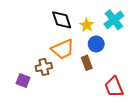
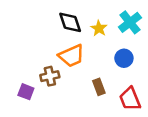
blue circle: (96, 44) -> (124, 58), moved
brown rectangle: (87, 63) -> (99, 87), moved

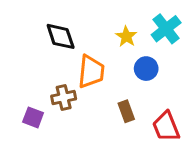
black diamond: (70, 22) -> (61, 36), moved
orange trapezoid: (71, 56) -> (91, 72), turned -60
blue circle: (124, 58) -> (146, 69), moved

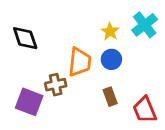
black diamond: (61, 36) -> (25, 38), moved
blue circle: (146, 69) -> (111, 59), moved
purple square: (33, 117) -> (29, 102), size x1.5

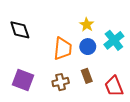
cyan cross: (145, 25) -> (114, 40), moved
brown cross: (56, 85) -> (61, 82), moved

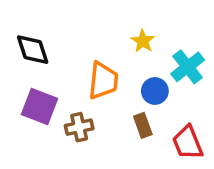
blue circle: (88, 47) -> (155, 91), moved
purple square: (23, 80) -> (39, 106), moved
brown cross: (61, 82) -> (79, 127), moved

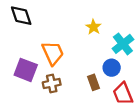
black diamond: (33, 50) -> (21, 16), moved
orange trapezoid: (103, 81) -> (53, 53), moved, turned -30
blue circle: (155, 91) -> (112, 68), moved

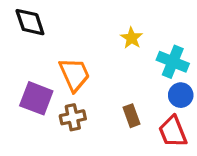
cyan cross: (123, 44) -> (173, 62), turned -30
blue circle: (112, 68) -> (181, 95), moved

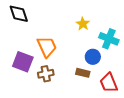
blue circle: (181, 95) -> (93, 57), moved
brown rectangle: (132, 116) -> (83, 73), turned -56

